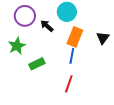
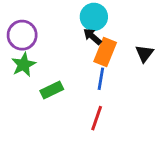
purple circle: (25, 16) -> (22, 35), moved
black arrow: (47, 26) -> (92, 37), moved

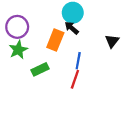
orange rectangle: (105, 52) -> (55, 40), moved
red line: (97, 118) -> (75, 79), moved

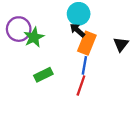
orange rectangle: (55, 40) -> (87, 43), moved
green star: (18, 50) -> (34, 37), moved

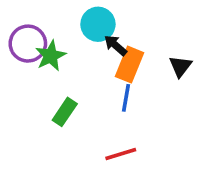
cyan circle: (79, 14) -> (98, 24), moved
green rectangle: (43, 75) -> (65, 112), turned -30
red line: (81, 85) -> (121, 154), moved, turned 54

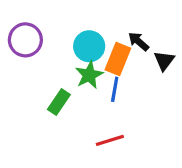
cyan circle: (98, 24) -> (89, 46), moved
black arrow: (116, 45) -> (139, 41), moved
green star: (51, 56) -> (89, 75), moved

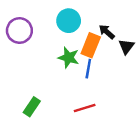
cyan circle: (89, 46) -> (69, 21), moved
green star: (89, 75) -> (69, 58), turned -30
green rectangle: (59, 102) -> (32, 107), moved

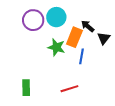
purple circle: (19, 31) -> (33, 20), moved
blue line: (88, 69) -> (82, 56), moved
green rectangle: (32, 107) -> (26, 88), turned -35

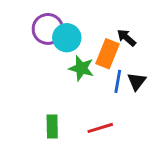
cyan circle: (56, 17) -> (67, 38), moved
black triangle: (104, 38) -> (137, 81), moved
green rectangle: (26, 88) -> (52, 127), moved

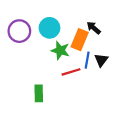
purple circle: (48, 29) -> (19, 31), moved
red line: (100, 128) -> (71, 72), moved

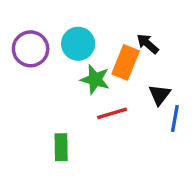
blue line: (87, 60) -> (175, 118), moved

